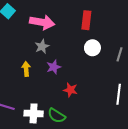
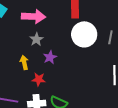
white circle: (92, 48) -> (84, 34), size x1.6
red star: (70, 90) -> (39, 79), moved

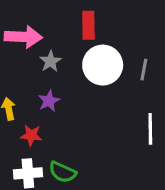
gray star: (36, 39) -> (50, 61), moved

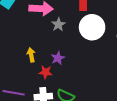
purple star: (49, 101) -> (58, 58), moved

